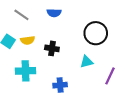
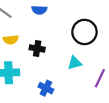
blue cross: (60, 85) -> (46, 88), turned 32

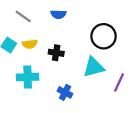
cyan triangle: (75, 63) -> (94, 67), size x1.5

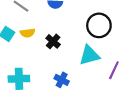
black cross: (56, 53) -> (53, 41), turned 32
cyan cross: (28, 77) -> (19, 79), moved

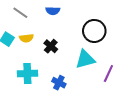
cyan cross: (19, 79) -> (27, 74), moved

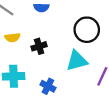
black cross: (51, 46) -> (39, 46), turned 32

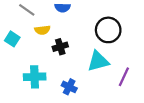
yellow semicircle: (12, 37) -> (42, 30), moved

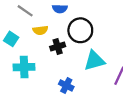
black circle: (108, 30) -> (80, 30), moved
cyan cross: (35, 77) -> (24, 67), moved

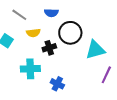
cyan triangle: (94, 61) -> (95, 50), moved
cyan cross: (24, 67) -> (30, 69), moved

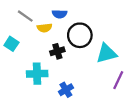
yellow semicircle: (33, 33) -> (45, 28), moved
blue cross: (57, 84) -> (66, 90), turned 32

